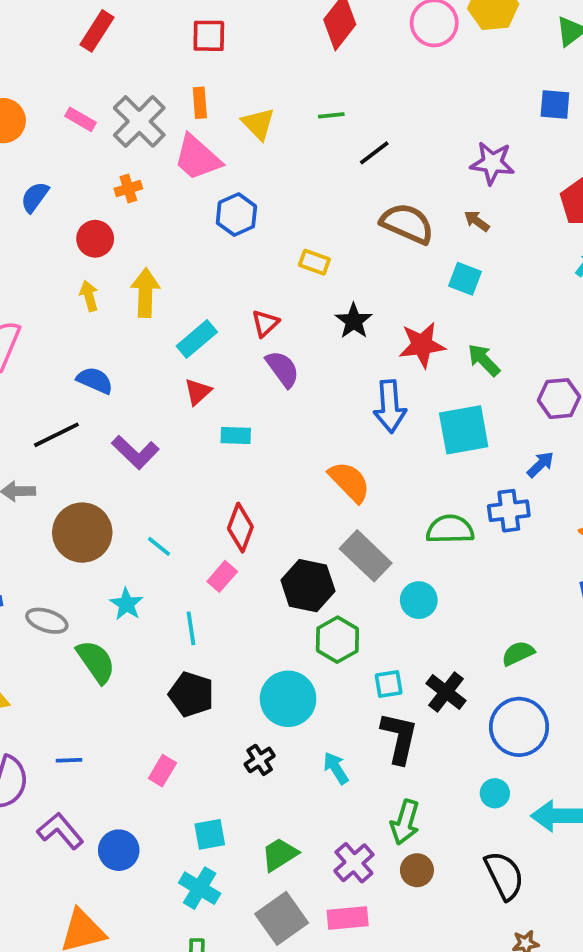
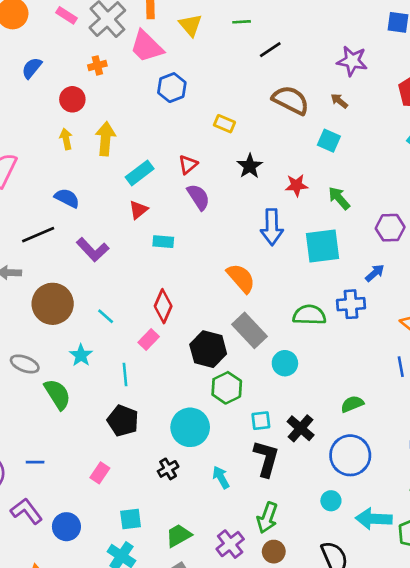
red star: (422, 345) -> (296, 185), size x0.7

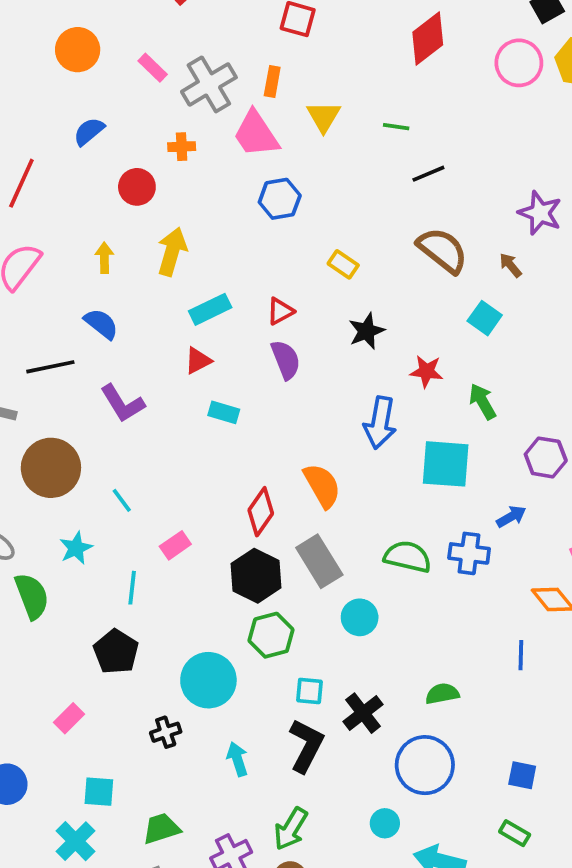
yellow arrow: (66, 139) -> (104, 258), moved
red diamond: (163, 306) -> (261, 512), moved

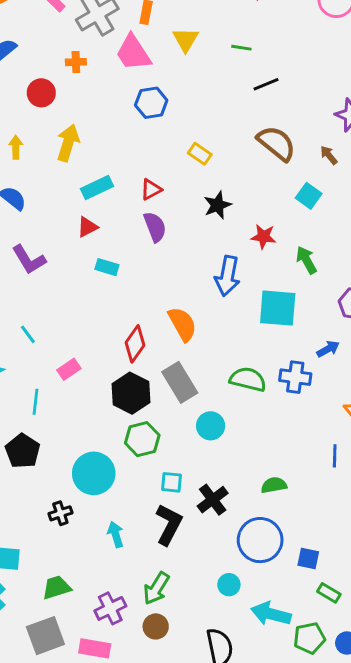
blue square: (522, 775) -> (308, 559), moved

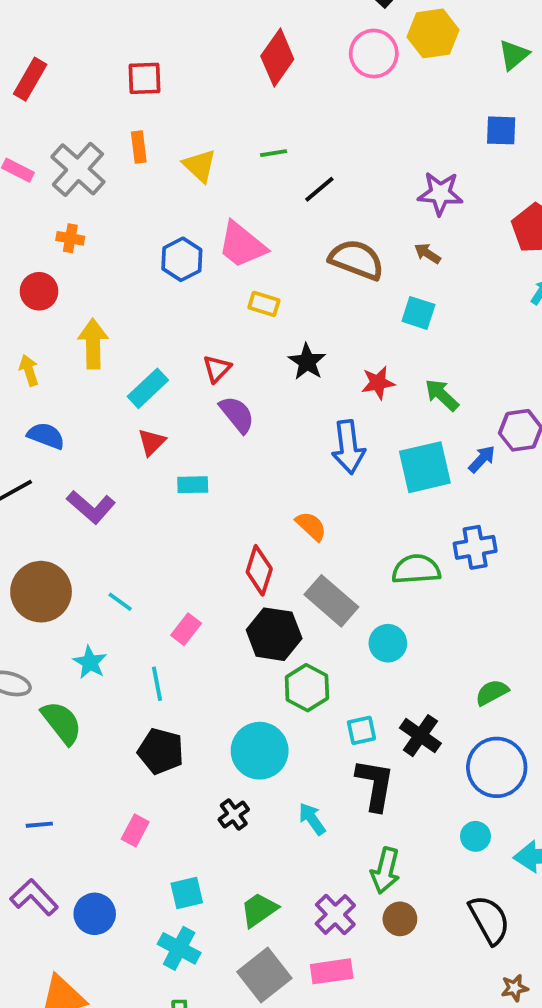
pink trapezoid: (133, 53) -> (242, 245), moved
orange cross: (76, 62) -> (70, 238), turned 30
orange semicircle: (182, 324) -> (311, 526), size x0.7
blue arrow: (328, 349) -> (482, 459), moved

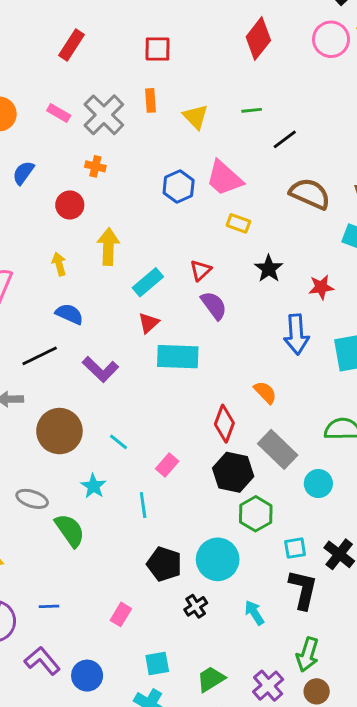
cyan rectangle: (193, 485) -> (178, 357), size x1.8
black pentagon: (161, 751) -> (164, 564), moved

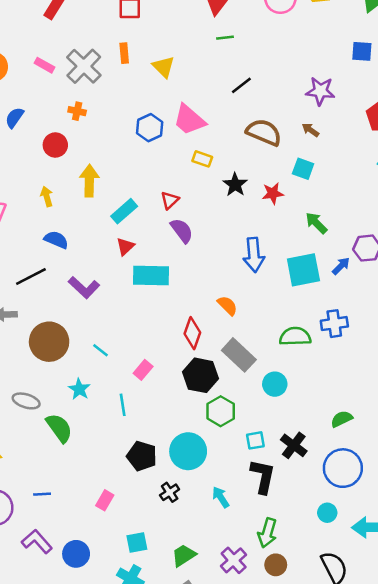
green line: (252, 110) -> (225, 38), moved
black star: (269, 269) -> (235, 185), moved
red star: (321, 287) -> (273, 193), moved

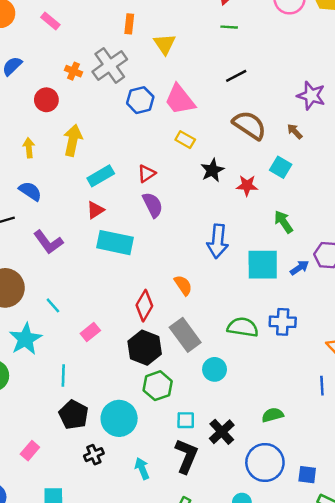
gray cross: (84, 66) -> (110, 65), moved
cyan star: (79, 389) -> (25, 339), size x1.5
cyan line: (123, 405) -> (63, 375), moved

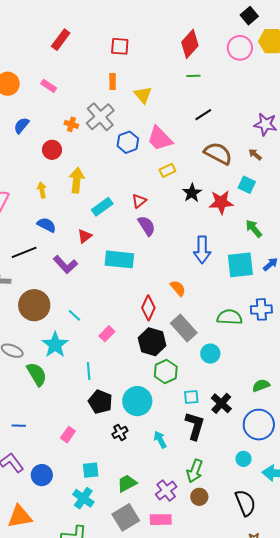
yellow rectangle: (185, 140) -> (167, 170), turned -49
red star: (247, 185) -> (221, 202), size x1.4
red triangle: (95, 210) -> (85, 236), moved

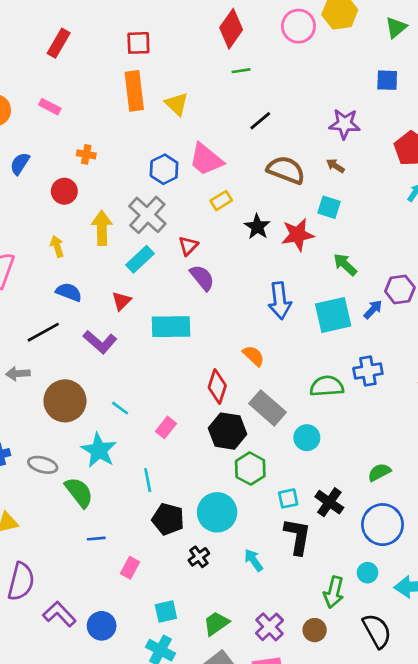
orange rectangle: (113, 82) -> (134, 91), size x1.8
gray cross: (100, 117) -> (147, 215), moved
blue line: (19, 426) -> (96, 539), moved
green arrow: (195, 471) -> (334, 592), moved

